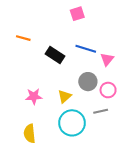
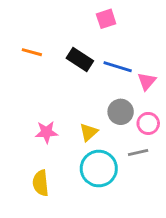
black rectangle: (55, 55) -> (80, 59), moved

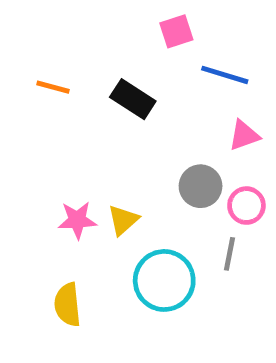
blue line: (118, 67) -> (225, 75), moved
pink triangle: (147, 81) -> (244, 135), turned 30
yellow triangle: (89, 132) -> (123, 220), moved
gray line: (138, 153) -> (230, 254), turned -66

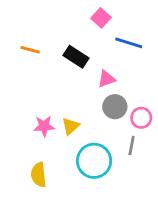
pink square: (176, 31) -> (101, 18), turned -30
pink triangle: (244, 135) -> (107, 79), moved

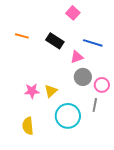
blue line: (129, 43) -> (93, 43), moved

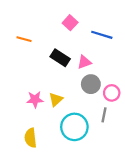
pink square: (73, 13) -> (70, 23), moved
black rectangle: (55, 41) -> (60, 58), moved
blue line: (93, 43) -> (102, 35), moved

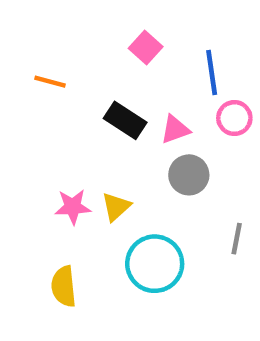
blue line: (102, 35) -> (212, 72), turned 65
pink circle: (112, 93) -> (234, 118), moved
gray line: (104, 115) -> (237, 239), moved

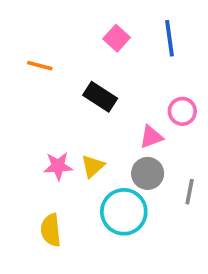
blue line: (212, 72) -> (169, 38), moved
pink circle: (234, 118) -> (182, 111), moved
pink triangle: (175, 129) -> (151, 137), moved
gray circle: (189, 175) -> (148, 173), moved

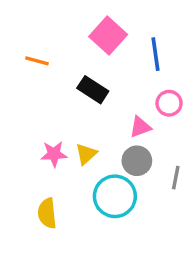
pink square: (117, 38) -> (108, 35), size x1.5
blue line: (169, 38) -> (155, 54), moved

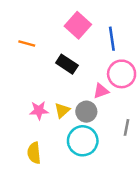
pink circle: (169, 103) -> (122, 74), size x1.5
gray circle: (137, 161) -> (86, 112), moved

